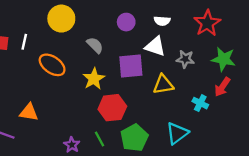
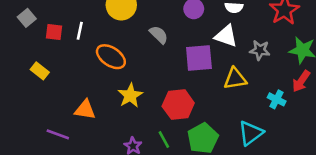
yellow star: (94, 79) -> (130, 96), moved

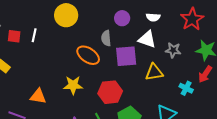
gray semicircle: (159, 35) -> (106, 38), moved, turned -140
orange ellipse: (111, 57) -> (88, 55), moved
yellow star: (130, 96) -> (73, 85), turned 30

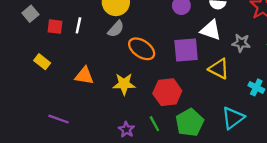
gray semicircle: (106, 38) -> (116, 29), moved, turned -133
yellow triangle: (154, 72) -> (219, 69), turned 36
orange triangle: (38, 96) -> (84, 76), moved

